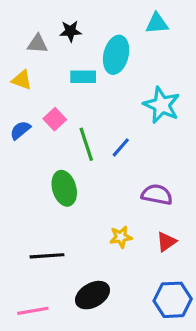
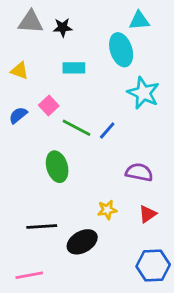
gray triangle: (38, 44) -> (31, 22), moved, size x1.4
cyan ellipse: (116, 55) -> (121, 50), moved, turned -32
green line: (86, 144) -> (77, 128), turned -44
black ellipse: (93, 295) -> (82, 242), moved

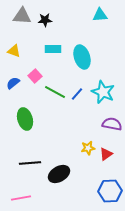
cyan ellipse: (121, 50) -> (82, 57), moved
cyan star: (143, 93) -> (103, 92), moved
green ellipse: (57, 167) -> (25, 119), moved
purple semicircle: (139, 172) -> (112, 124), moved
yellow star: (107, 210) -> (88, 148), moved

